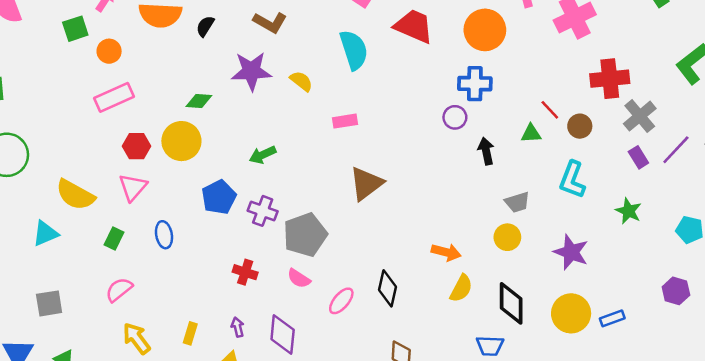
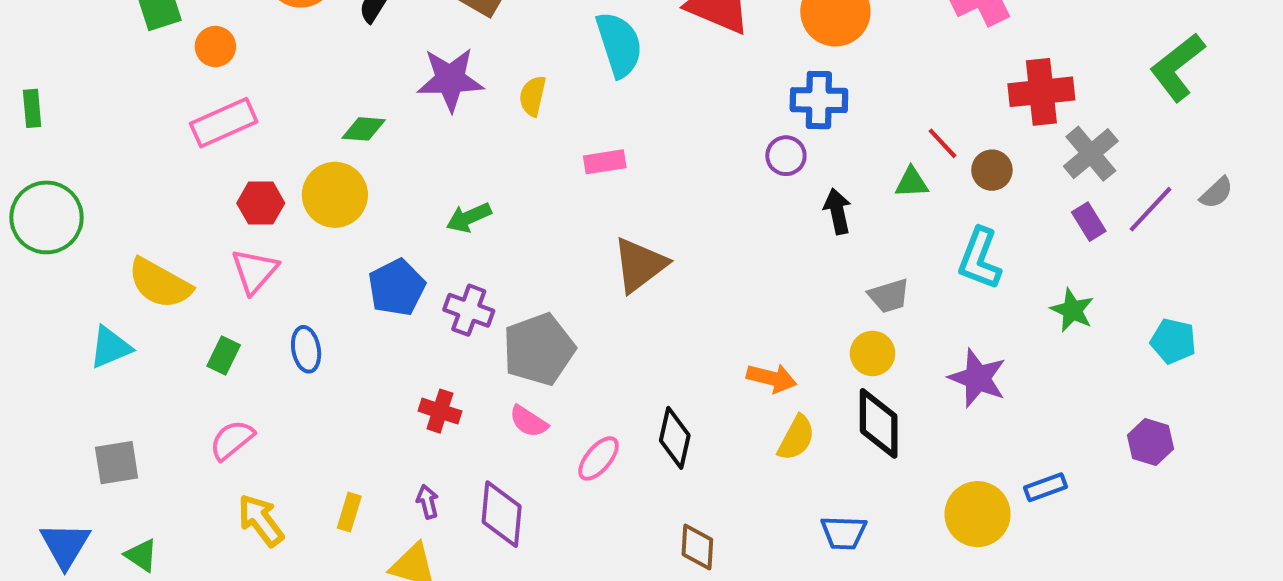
yellow semicircle: (301, 81) -> (533, 96), turned -115
black diamond: (511, 303) -> (879, 423), moved
yellow circle: (571, 313) -> (978, 514), moved

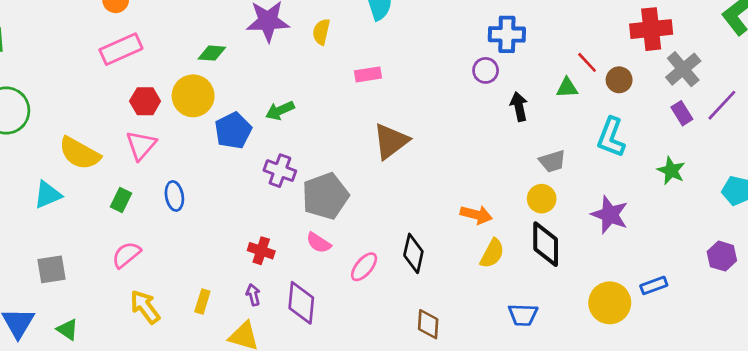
blue pentagon: (397, 288) -> (233, 131), moved
red cross: (440, 411) -> (261, 251), moved

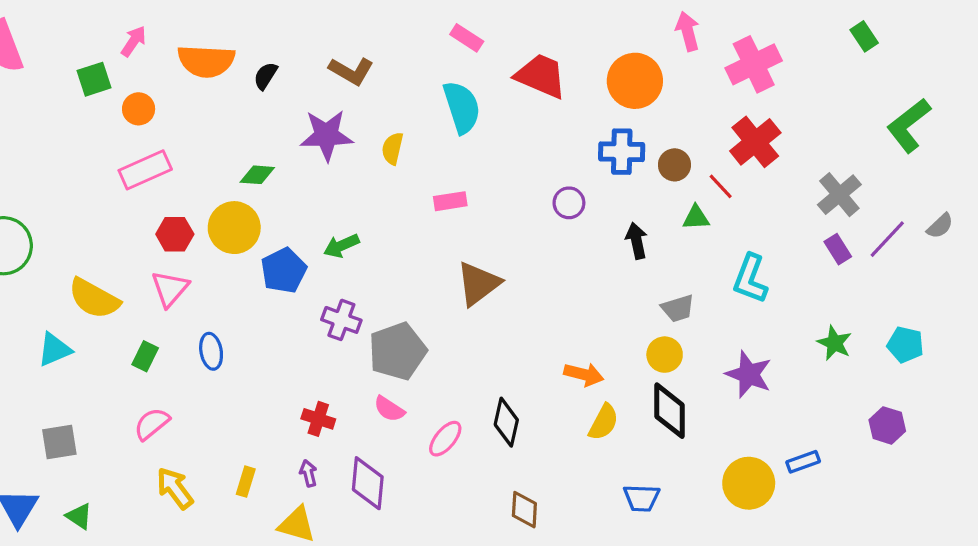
red cross: (651, 29) -> (755, 142), moved, turned -33
purple circle: (486, 70) -> (569, 203), moved
brown circle: (619, 80) -> (674, 165), moved
green star: (671, 171) -> (834, 343), moved

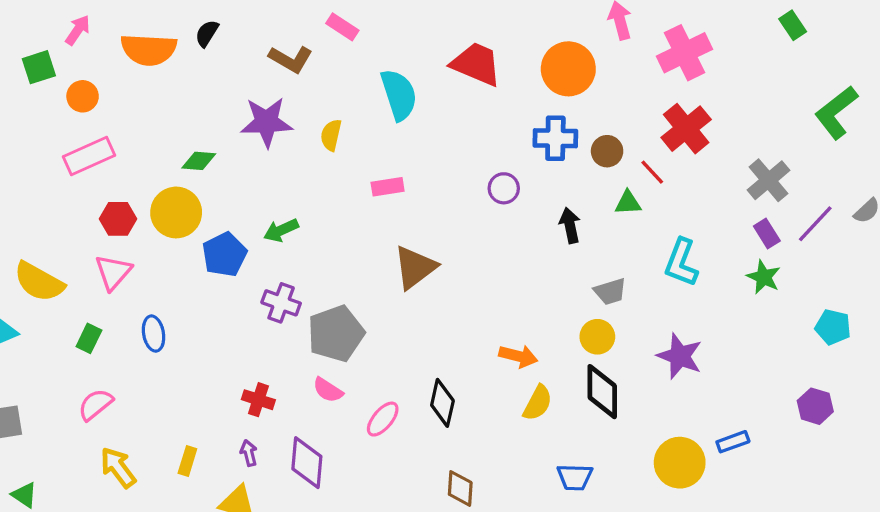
pink rectangle: (467, 38) -> (342, 27), moved
black semicircle: (266, 76) -> (207, 33), moved
green star: (834, 343) -> (764, 277), moved

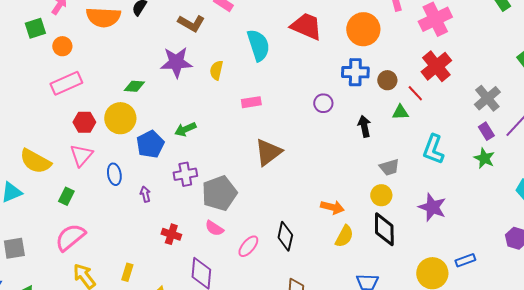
purple cross: (281, 303) -> (185, 174), turned -30
blue ellipse: (154, 334) -> (114, 174), moved
pink semicircle: (95, 405) -> (70, 237), size x1.4
purple arrow: (249, 453) -> (145, 194), moved

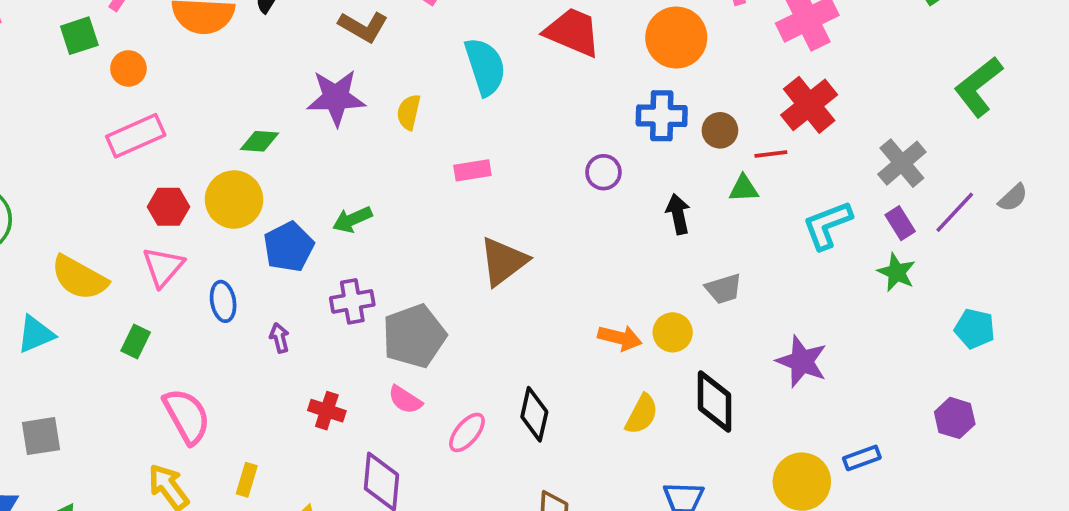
red line: (415, 93) -> (771, 154), turned -54
cyan L-shape: (433, 149) -> (827, 225), moved, turned 48
yellow circle: (381, 195) -> (673, 332), moved
orange arrow: (332, 207) -> (620, 338), moved
pink semicircle: (70, 237) -> (187, 416), moved, turned 100

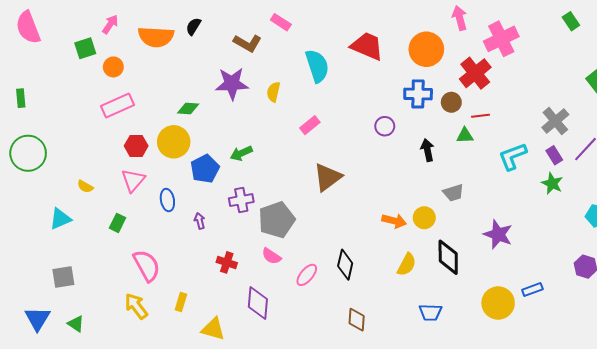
red cross: (809, 105) -> (475, 73), moved
pink rectangle: (472, 170) -> (310, 125), turned -30
yellow semicircle: (79, 278) -> (85, 187), size x0.5

